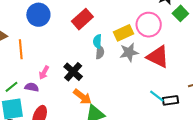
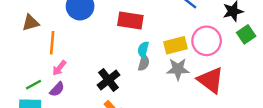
red rectangle: (82, 19) -> (130, 20), turned 40
pink arrow: (44, 72) -> (59, 68), moved
purple semicircle: (32, 87) -> (57, 89), turned 112

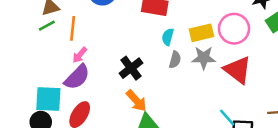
gray semicircle: (144, 63) -> (175, 60), moved
green line: (33, 85) -> (47, 26), moved
purple semicircle: (57, 89) -> (77, 77), size x1.6

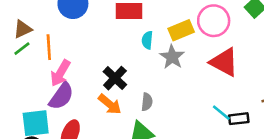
pink arrow: (80, 55) -> (60, 73), size x1.5
gray star: (204, 58) -> (172, 57), moved, turned -30
gray semicircle: (175, 60) -> (147, 102), moved
orange arrow: (136, 101) -> (110, 104), moved

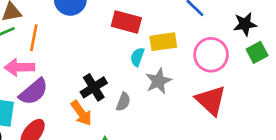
yellow rectangle: (181, 30) -> (163, 42), moved
pink arrow: (60, 73) -> (19, 67), moved, turned 44
gray semicircle: (147, 102) -> (123, 102), moved

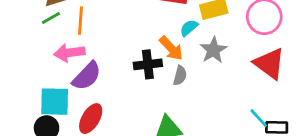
cyan semicircle: (137, 57) -> (189, 28), turned 36
black cross: (94, 87) -> (148, 64), turned 32
orange arrow: (81, 113) -> (171, 48), moved

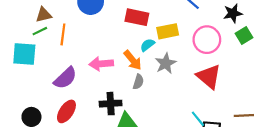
pink arrow: (69, 53) -> (101, 64), moved
black cross: (148, 64) -> (111, 104), moved
cyan square: (55, 102) -> (24, 54), moved

